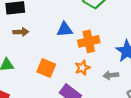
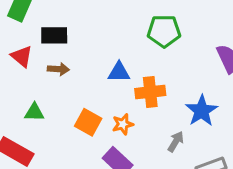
orange star: (82, 68) -> (123, 124), moved
gray arrow: (111, 75) -> (176, 142), turned 120

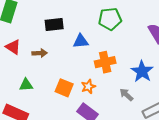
black rectangle: (54, 35) -> (54, 25), moved
blue triangle: (119, 72) -> (81, 41), moved
gray arrow: (176, 142) -> (126, 95), turned -72

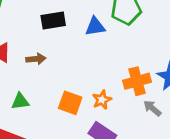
blue triangle: (81, 41) -> (95, 27), moved
orange cross: (105, 62) -> (137, 81), moved

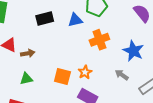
brown arrow: (36, 59) -> (28, 53), moved
orange cross: (137, 81) -> (99, 40), moved

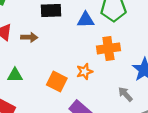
brown arrow: (28, 53) -> (29, 37), moved
orange star: (85, 72) -> (85, 72), moved

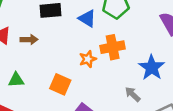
blue triangle: (86, 20) -> (87, 18), turned 36
orange star: (85, 72) -> (88, 59), moved

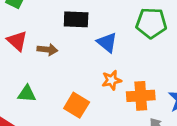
blue triangle: (87, 18) -> (107, 42), moved
orange cross: (113, 47) -> (141, 96), moved

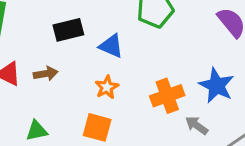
orange star: (112, 80) -> (107, 87), moved

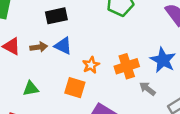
blue triangle: (111, 46) -> (63, 46), moved
orange star: (107, 87) -> (91, 65), moved

